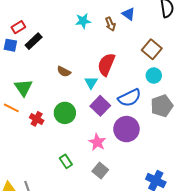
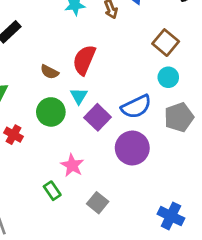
red semicircle: (106, 64) -> (84, 60), moved
cyan triangle: (91, 83) -> (79, 96), moved
green circle: (65, 113) -> (51, 112), moved
pink star: (97, 142) -> (72, 165), moved

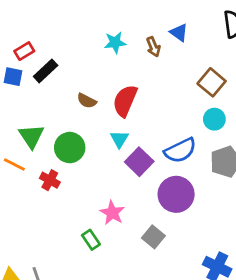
brown semicircle: (50, 72) -> (87, 101), moved
green circle: (51, 112) -> (70, 148), moved
gray square: (98, 203) -> (153, 237), moved

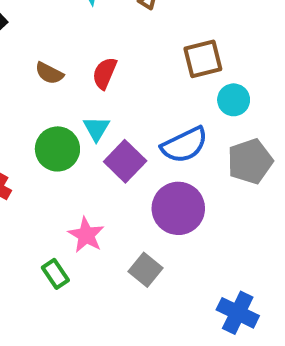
brown square: (212, 82) -> (203, 59), moved, turned 36
red semicircle: (125, 101) -> (105, 73), size x0.7
green circle: (70, 148) -> (57, 149), moved

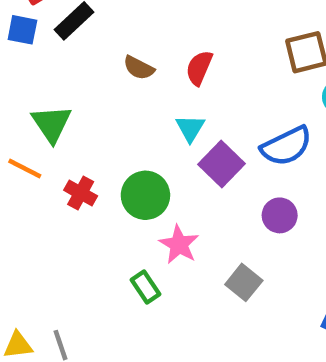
green circle: (57, 149) -> (145, 195), moved
purple circle: (178, 208) -> (280, 215), size x0.6

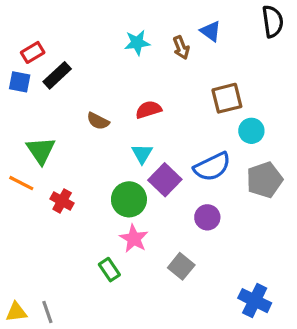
brown semicircle: (139, 68) -> (98, 121), moved
red semicircle: (199, 68) -> (149, 110), turned 50
green circle: (145, 195) -> (129, 199), moved

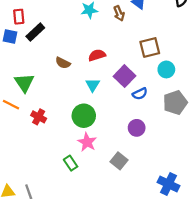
red rectangle: (33, 52) -> (19, 17), turned -64
blue semicircle: (212, 167) -> (140, 94), size x0.6
purple square: (165, 180) -> (124, 76), moved

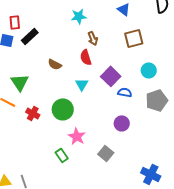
brown arrow: (119, 13) -> (93, 38), moved
brown square: (150, 47) -> (134, 38), moved
red semicircle: (97, 55) -> (86, 57), turned -91
blue semicircle: (140, 94) -> (125, 92), turned -144
green circle: (84, 116) -> (63, 109), moved

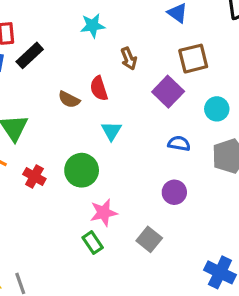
cyan star: (79, 16) -> (93, 26), moved
red semicircle: (86, 57) -> (99, 88), moved
purple square: (111, 76) -> (168, 92), moved
pink star: (77, 136) -> (104, 213), turned 30
green rectangle: (62, 155) -> (93, 243), moved

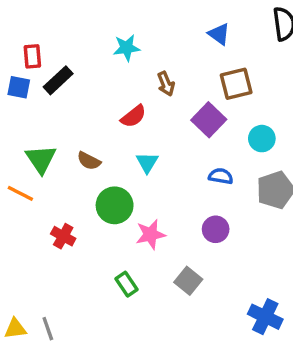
red semicircle: (99, 88) -> (133, 116), turned -110
brown semicircle: (69, 99) -> (89, 161), moved
red cross: (34, 177) -> (63, 236), moved
pink star: (104, 213) -> (151, 234), moved

